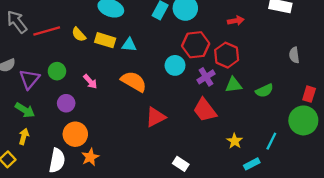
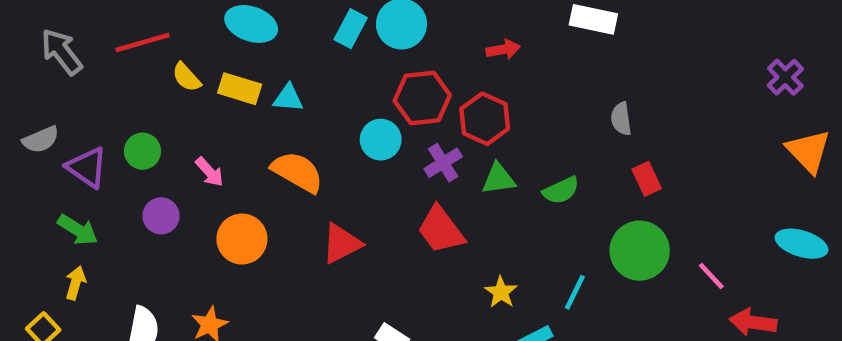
red line: (47, 31) -> (143, 42), moved
purple triangle: (29, 79) -> (87, 167), turned -35
red rectangle: (309, 94) -> (647, 179), moved, turned -42
orange circle: (75, 134) -> (242, 239), moved

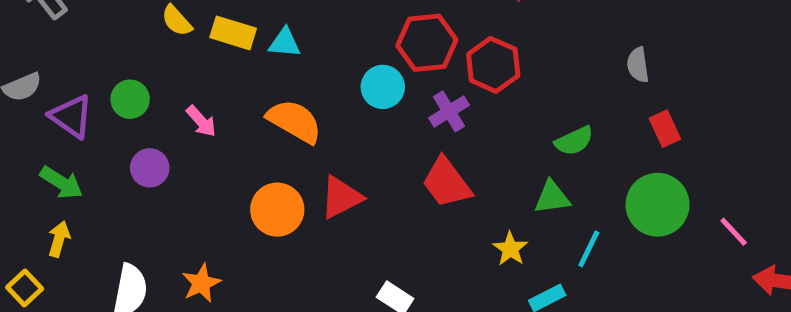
green triangle: (499, 179) -> (552, 197), moved
orange circle: (242, 239) -> (277, 210), moved

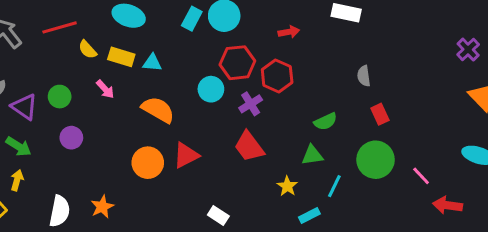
pink arrow: (201, 121) -> (105, 89), moved

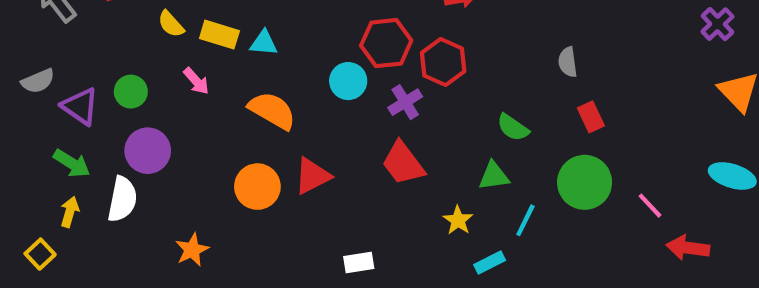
green semicircle: (326, 121) -> (513, 127), turned 60
purple circle: (71, 138) -> (148, 151), size x1.4
white semicircle: (60, 211) -> (122, 199), moved
white rectangle: (218, 216) -> (359, 263), turned -42

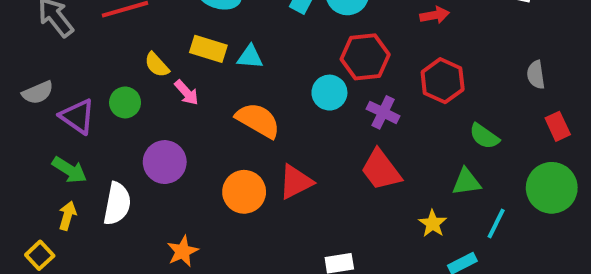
yellow semicircle: (171, 24) -> (157, 65), moved
red hexagon: (443, 62) -> (443, 81), moved
purple cross: (405, 102) -> (383, 112), turned -32
purple circle: (148, 151) -> (165, 162), moved

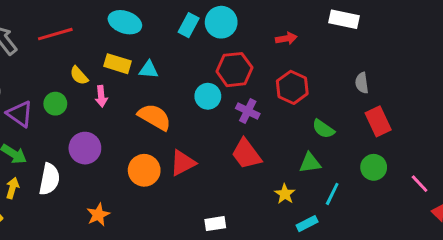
pink arrow: (187, 93) -> (101, 96), turned 36
red rectangle: (558, 126) -> (378, 121), size x1.4
green circle: (552, 188) -> (374, 167), size x0.7

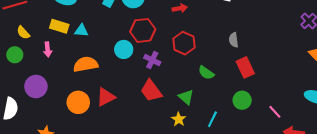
yellow semicircle: (79, 76) -> (23, 33), moved
orange semicircle: (155, 117) -> (86, 64), turned -40
green triangle: (310, 163) -> (186, 97), moved, turned 49

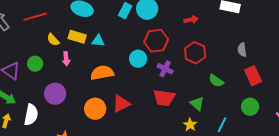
yellow semicircle: (23, 33) -> (53, 40), moved
red trapezoid: (151, 91) -> (164, 98), turned -45

